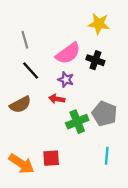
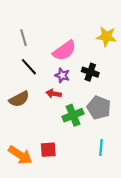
yellow star: (99, 24) -> (106, 37), moved
black cross: (95, 60) -> (90, 72), moved

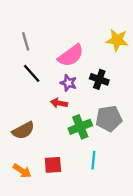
brown semicircle: (19, 99) -> (23, 130), moved
gray pentagon: (99, 108) -> (109, 119), turned -30
cyan line: (101, 147) -> (93, 160), moved
orange arrow: (20, 155) -> (22, 171), size x0.7

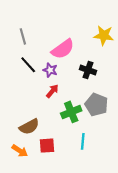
purple star: (68, 83) -> (50, 70), moved
red arrow: (59, 103) -> (52, 91), turned 120
gray pentagon: (109, 119) -> (96, 105), turned 30
brown semicircle: (23, 130) -> (29, 127), moved

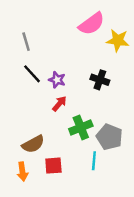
pink semicircle: (63, 49) -> (92, 24), moved
gray pentagon: (96, 105) -> (109, 137), moved
orange arrow: (20, 151) -> (22, 172), turned 49

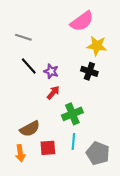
yellow star: (118, 40) -> (97, 46), moved
gray line: (26, 42) -> (23, 37), turned -56
gray pentagon: (109, 137) -> (98, 153), moved
cyan line: (94, 161) -> (73, 142), moved

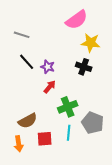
gray pentagon: (98, 153) -> (93, 123), moved

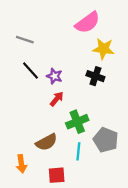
brown semicircle: (28, 121) -> (46, 142), moved
red square: (45, 139) -> (57, 175), moved

